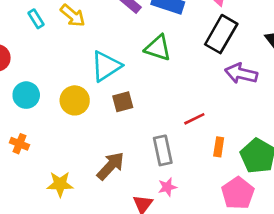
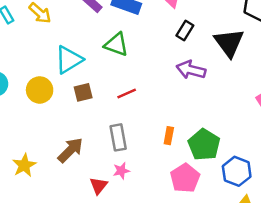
black rectangle: (221, 34) -> (185, 30), moved, size x0.6
red line: (194, 119) -> (127, 93), moved
yellow star: (60, 184) -> (24, 165), turned -30

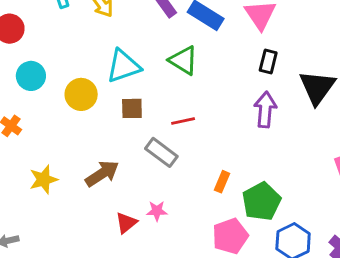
black rectangle: (185, 30) -> (268, 62), turned -30
purple arrow: (191, 70) -> (265, 110), turned 68
gray rectangle: (118, 137) -> (161, 152), moved, turned -55

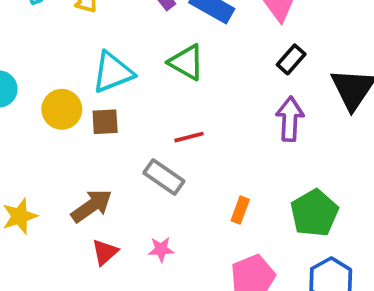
black rectangle: (268, 62) -> (291, 59), turned 30
brown square: (132, 108) -> (105, 122), moved
green pentagon: (261, 201) -> (314, 213), moved
red triangle: (126, 223) -> (105, 252), moved

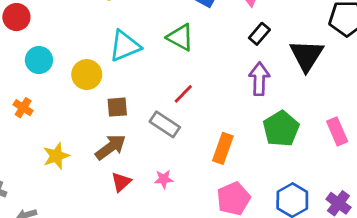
brown square: (105, 122) -> (117, 107), moved
red line: (189, 137) -> (183, 94), turned -30
orange rectangle: (240, 210) -> (223, 148), size x1.5
green pentagon: (314, 213) -> (281, 129), moved

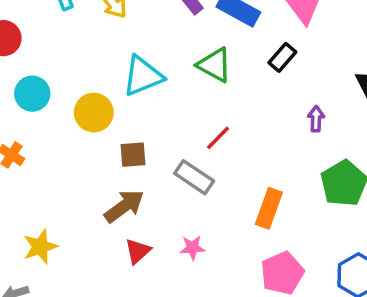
black rectangle: (259, 34) -> (282, 57), moved
purple arrow: (259, 79) -> (316, 119), size x0.6
yellow star: (56, 156) -> (40, 247), moved

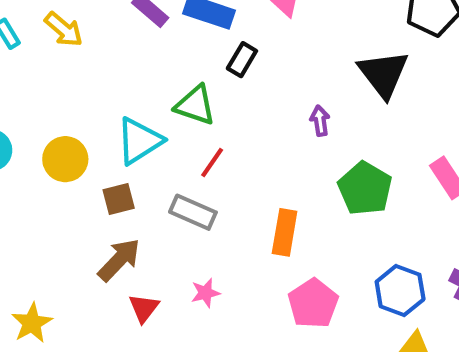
black rectangle: (282, 57) -> (242, 60), moved
green triangle: (215, 65) -> (195, 105), moved
cyan triangle: (143, 76) -> (139, 141), moved

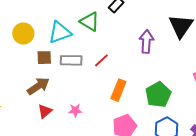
purple arrow: (320, 121) -> (146, 41), size x1.6
red line: (212, 163) -> (101, 60), moved
green pentagon: (365, 188) -> (158, 95), moved
gray rectangle: (193, 212) -> (71, 60), moved, turned -35

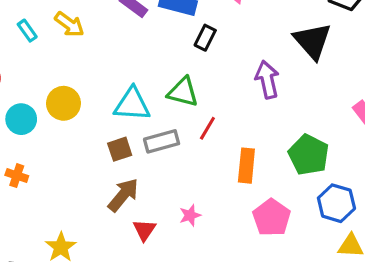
green triangle: (90, 21) -> (183, 92), moved
yellow circle: (23, 33) -> (63, 103), moved
cyan triangle: (60, 33) -> (132, 104), turned 40

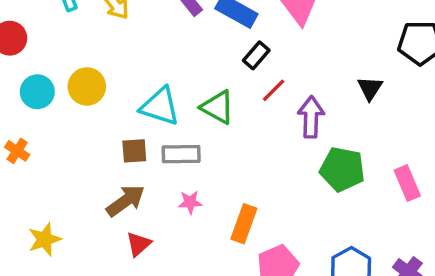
black triangle: (313, 41) -> (370, 88), size x0.6
red line: (207, 128) -> (274, 90), moved
green pentagon: (309, 155) -> (342, 169), moved, turned -30
orange rectangle: (246, 166) -> (244, 224), moved
pink star: (190, 215) -> (190, 202), moved

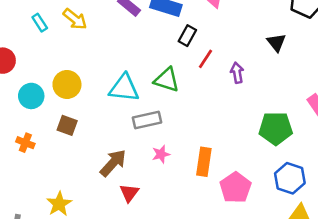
purple arrow: (311, 117) -> (237, 73), size x0.7
brown square: (134, 151) -> (67, 125), moved, turned 36
green pentagon: (342, 169) -> (276, 128), moved

